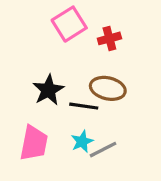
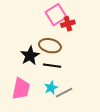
pink square: (69, 24) -> (56, 15), moved
brown ellipse: (108, 88) -> (50, 46), moved

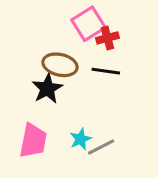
brown ellipse: (50, 46) -> (60, 65), moved
black line: (52, 66) -> (106, 71), moved

